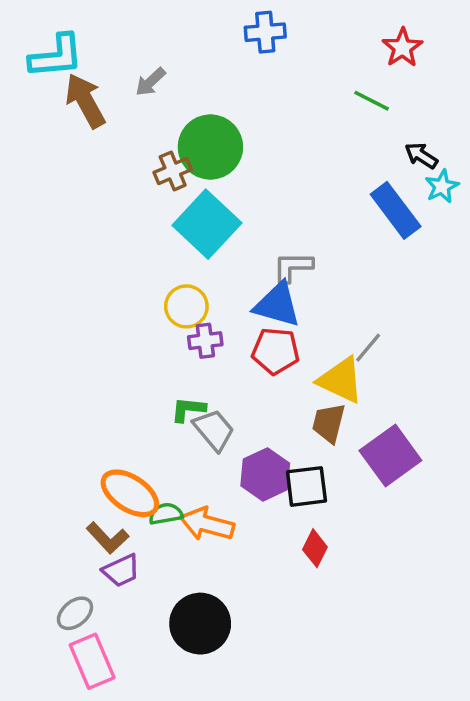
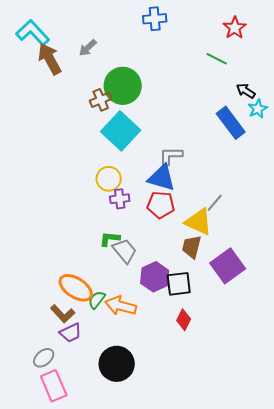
cyan L-shape: (56, 56) -> (33, 33), turned -128
green semicircle: (166, 514) -> (97, 300), turned -42

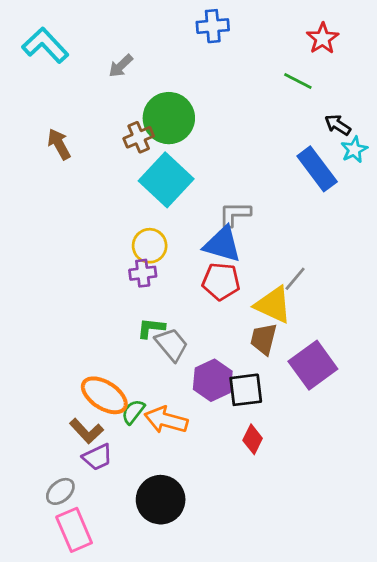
brown arrow: (50, 59) -> (59, 144), moved, size x0.7
purple cross: (120, 199) -> (143, 273), moved

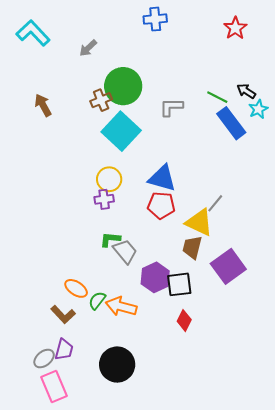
green line: (298, 81) -> (217, 97), moved
gray L-shape: (235, 214) -> (171, 107), moved
orange ellipse: (104, 395) -> (76, 288), size x0.7
purple trapezoid: (97, 457) -> (64, 349), moved, turned -50

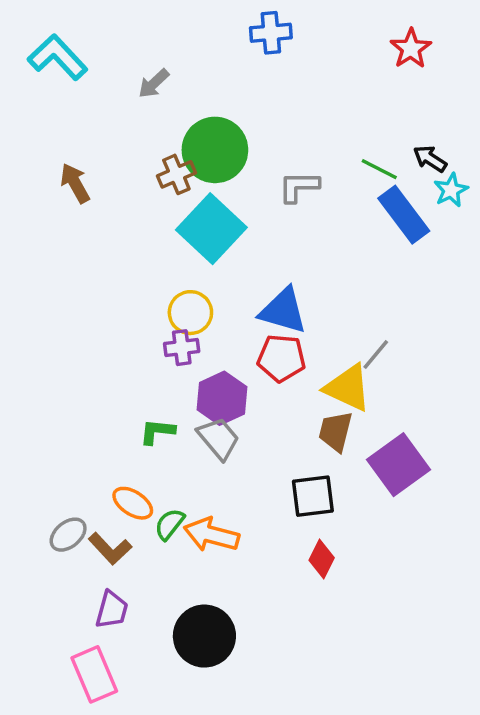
green L-shape: (110, 239) -> (157, 431), moved
purple hexagon: (155, 277) -> (222, 398), moved
gray ellipse: (44, 359) -> (68, 535), moved

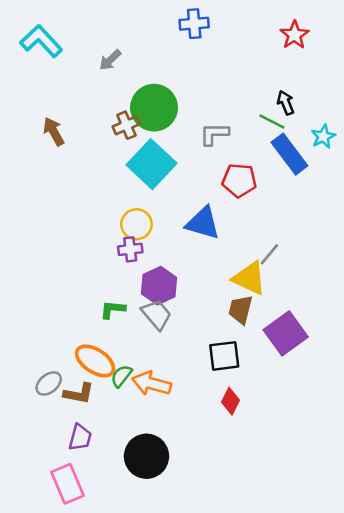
black arrow: (430, 159) -> (286, 103), moved, turned 35
red pentagon: (281, 358) -> (239, 180), moved
orange ellipse: (133, 503) -> (95, 361), size x1.4
brown L-shape: (110, 549) -> (79, 394), turned -36

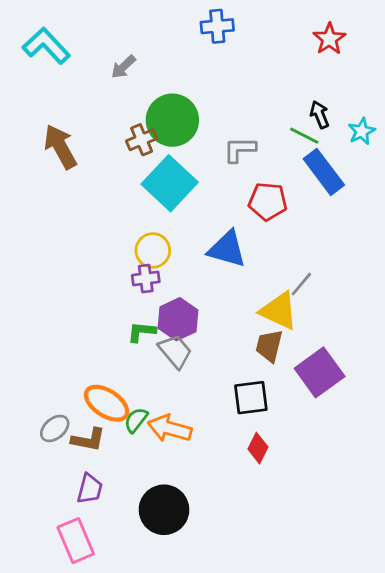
brown arrow: (54, 131) -> (60, 147), size x1.4
cyan star: (323, 136) -> (362, 131), moved
green L-shape: (113, 310) -> (142, 332), moved

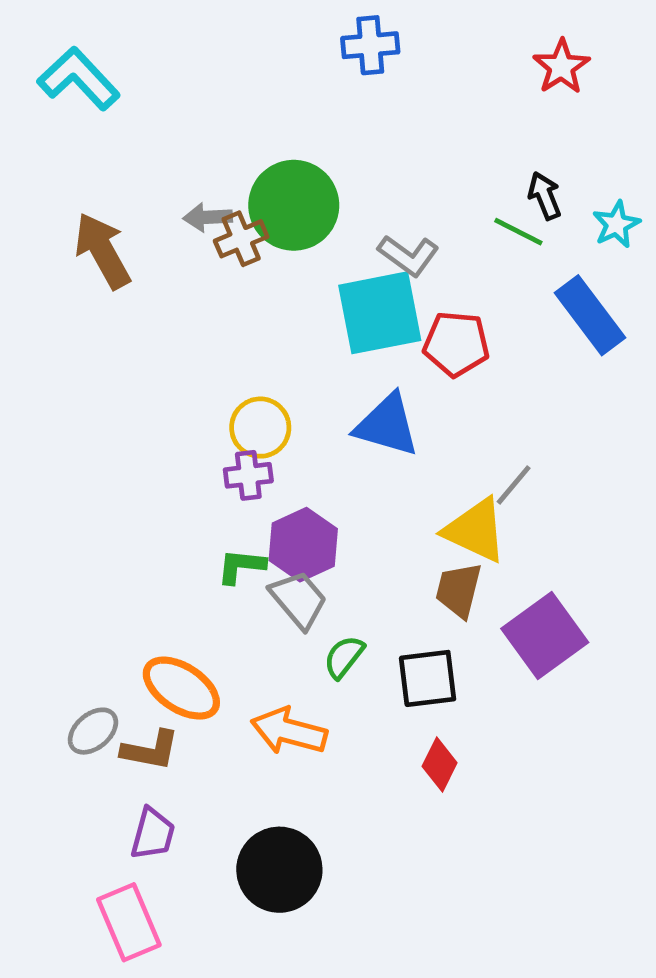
gray arrow: (123, 67) -> (208, 217), moved, turned 40
gray L-shape: (240, 150) -> (408, 255), turned -144
blue rectangle: (324, 172) -> (590, 315), moved
cyan square: (170, 183) -> (380, 313), moved, turned 36
green semicircle: (136, 420) -> (344, 657), moved

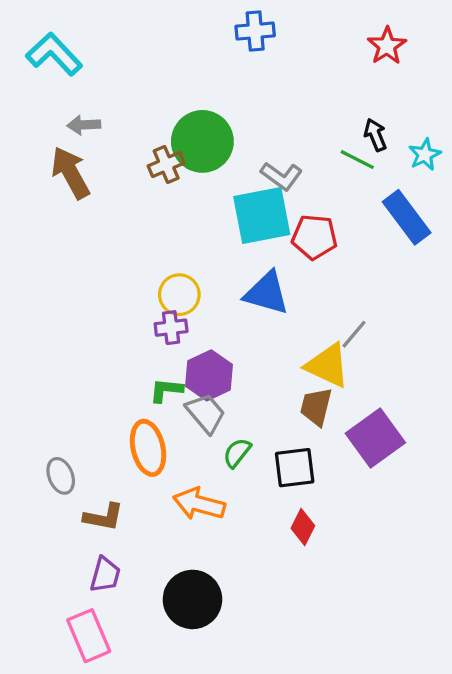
gray arrow: (208, 217) -> (84, 125), moved
orange ellipse: (181, 688) -> (148, 448), moved, turned 44
gray ellipse: (93, 731) -> (61, 476), moved, turned -72

